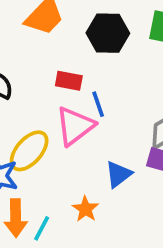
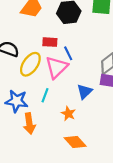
yellow ellipse: (29, 151) -> (30, 64), moved
cyan line: (42, 228) -> (45, 95), moved

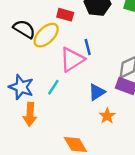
red rectangle: (50, 42) -> (65, 15), moved
yellow ellipse: (30, 64) -> (46, 35), moved
orange star: (68, 114) -> (107, 116), moved

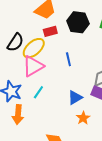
red rectangle: (65, 15) -> (50, 31), turned -32
black semicircle: (24, 29) -> (15, 42), turned 90
pink triangle: (72, 59) -> (33, 66), moved

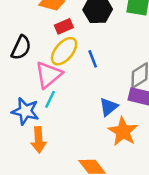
yellow ellipse: (34, 48) -> (64, 51), moved
cyan line: (38, 92) -> (50, 99), moved
orange star: (83, 118) -> (123, 132), size x1.6

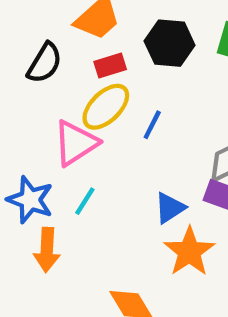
black semicircle: (21, 48) -> (45, 63), moved
blue line: (93, 59) -> (152, 125), turned 42
cyan line: (50, 99) -> (85, 201), moved

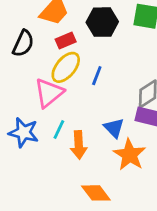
blue triangle: (170, 208) -> (114, 128), turned -35
orange arrow: (47, 250) -> (79, 145), moved

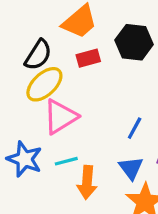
yellow ellipse: (66, 67) -> (44, 84), moved
blue line: (97, 76) -> (135, 128), moved
cyan line: (59, 130) -> (66, 161), turned 42

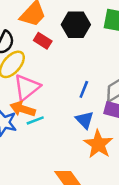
red rectangle: (88, 58) -> (43, 41), turned 54
orange arrow: (87, 182) -> (23, 109), moved, turned 110

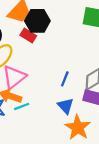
black hexagon: (76, 25) -> (37, 21), moved

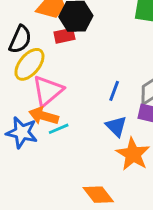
red rectangle: (28, 35) -> (64, 36), turned -42

